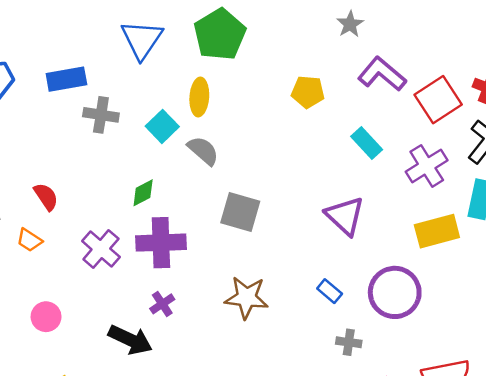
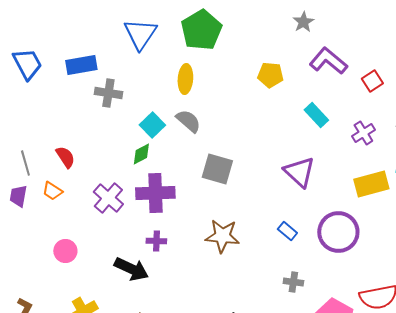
red square: (438, 100) -> (372, 81), size x0.6
cyan square: (162, 126) -> (152, 125), moved
purple cross: (427, 166) -> (363, 133), size x0.7
purple cross: (162, 304) -> (156, 241), turned 36
gray cross: (349, 342) -> (293, 282), moved

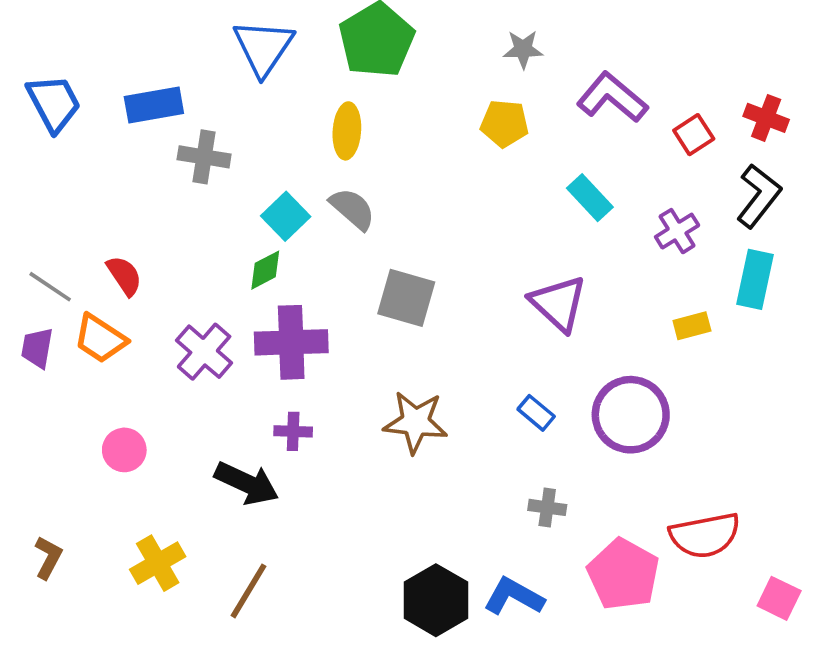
gray star: (303, 22) -> (523, 49), moved, turned 30
gray line: (25, 163) -> (50, 287), turned -40
yellow rectangle: (371, 184) -> (692, 326), size x0.6
orange trapezoid: (52, 191) -> (100, 339), size x1.4

